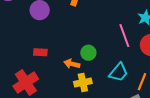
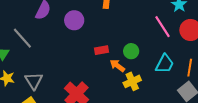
red rectangle: (40, 52) -> (102, 50), moved
orange arrow: (72, 64) -> (117, 66), turned 35

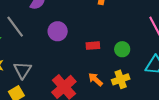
purple circle: (74, 20) -> (58, 31), moved
orange arrow: (117, 66) -> (95, 79), moved

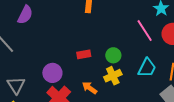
purple circle: (58, 31) -> (52, 73), moved
yellow cross: (121, 79) -> (113, 76), moved

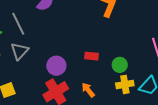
yellow cross: (113, 76) -> (125, 84), moved
gray triangle: (16, 85) -> (20, 51), moved

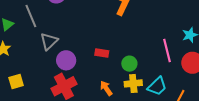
gray triangle: (20, 51) -> (49, 41), moved
orange arrow: (88, 90) -> (106, 88), moved

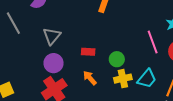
gray triangle: (49, 41) -> (52, 36), moved
orange arrow: (106, 88) -> (90, 78), moved

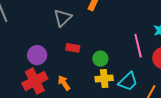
gray triangle: (52, 36) -> (63, 18), moved
orange arrow: (90, 78) -> (64, 83), moved

